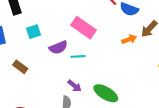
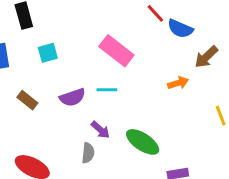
orange arrow: (129, 39) -> (178, 83), moved
purple semicircle: (58, 47) -> (73, 97), moved

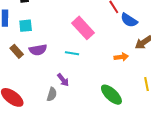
cyan square: (48, 53) -> (26, 26), moved
purple semicircle: (73, 97) -> (38, 50), moved
green ellipse: (143, 142) -> (111, 95), moved

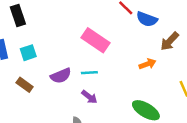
purple semicircle: (38, 50) -> (61, 76), moved
purple arrow: (63, 80) -> (89, 97), moved

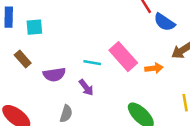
pink rectangle: (95, 40) -> (123, 57), moved
purple semicircle: (61, 76) -> (54, 75), moved

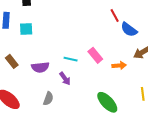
pink rectangle: (123, 57) -> (95, 55), size x0.7
brown rectangle: (23, 59) -> (12, 61), moved

